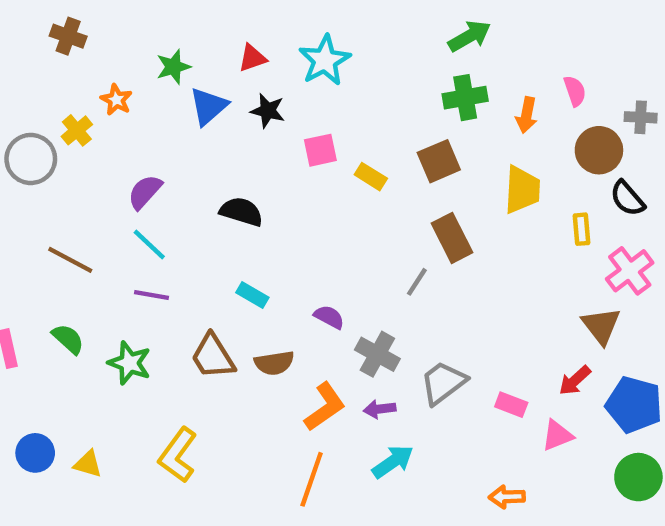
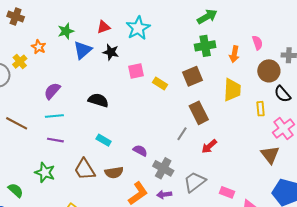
cyan line: (149, 245) -> (54, 116), turned -48
green semicircle: (68, 339) -> (16, 190), moved
red arrow: (575, 381) -> (209, 146), moved

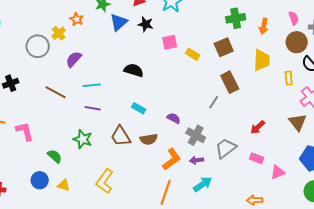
pink semicircle: (257, 43) -> (294, 18), moved
purple semicircle: (52, 91) -> (74, 59), moved
red arrow: (209, 146) -> (258, 127), moved

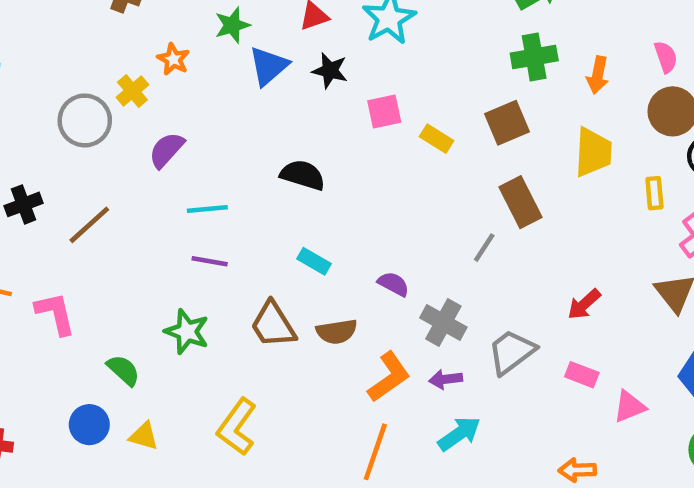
brown line: (56, 92) -> (89, 225), moved, turned -70

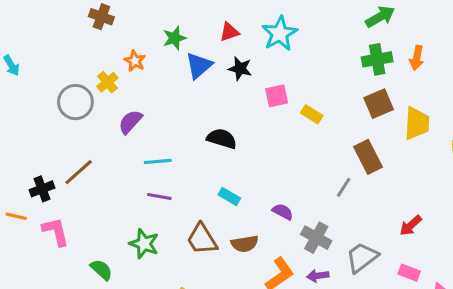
orange arrow: (598, 75) -> (417, 58), moved
brown square: (507, 123) -> (379, 104), moved
black cross: (23, 204) -> (42, 189), moved

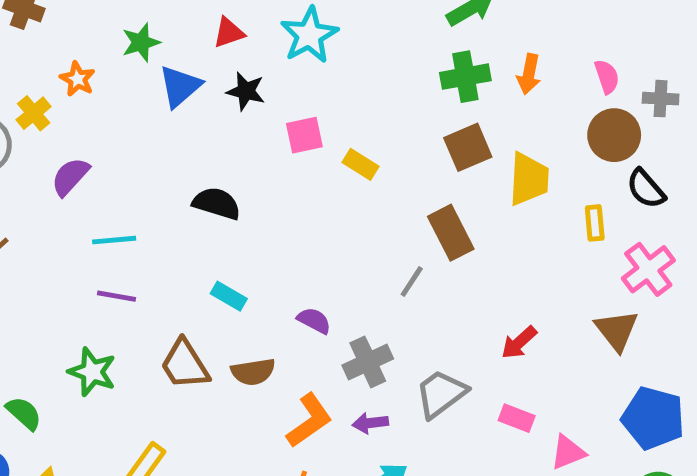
gray cross: (316, 238) -> (368, 362), turned 36

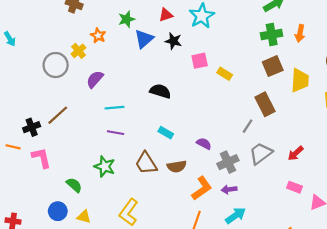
gray trapezoid: (441, 394) -> (261, 153), moved

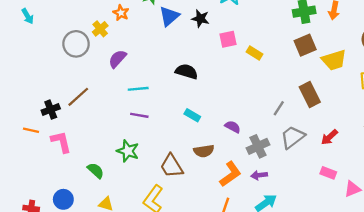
yellow trapezoid: (300, 80) -> (334, 60), turned 70
brown rectangle: (265, 104) -> (310, 95), moved
brown trapezoid: (146, 163) -> (172, 166), moved
blue circle: (58, 211) -> (63, 199), moved

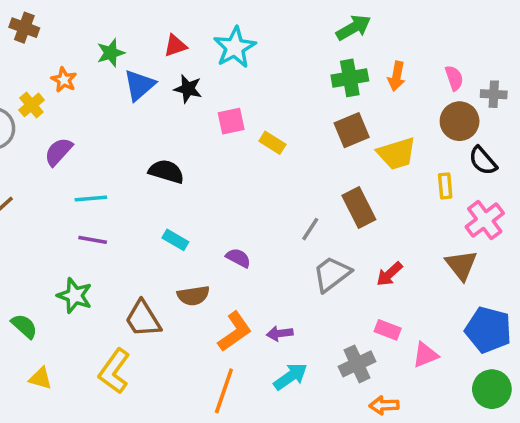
gray cross: (258, 146) -> (357, 364), moved

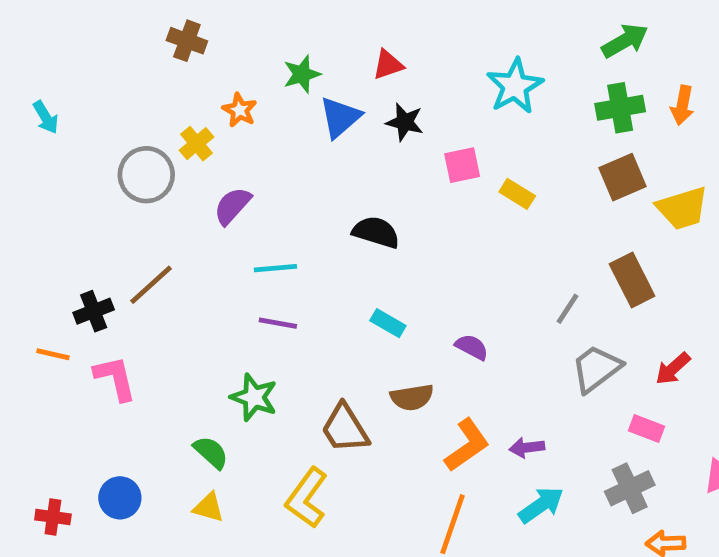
cyan star: (235, 47) -> (515, 86), moved
green semicircle: (24, 326) -> (211, 452), moved
pink rectangle: (388, 330) -> (646, 428), moved

